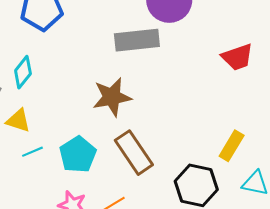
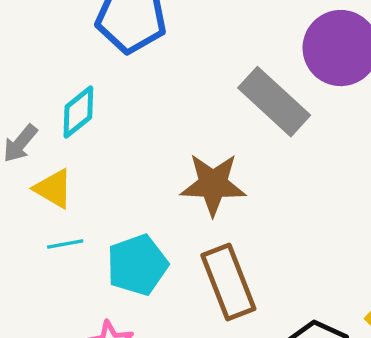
gray rectangle: (137, 40) -> (274, 102), turned 36

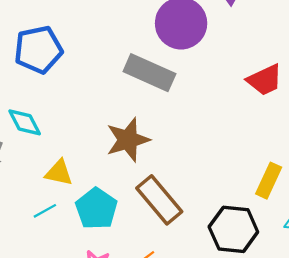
cyan diamond: (78, 112) -> (25, 122), turned -60
yellow triangle: (53, 189) -> (59, 173), moved

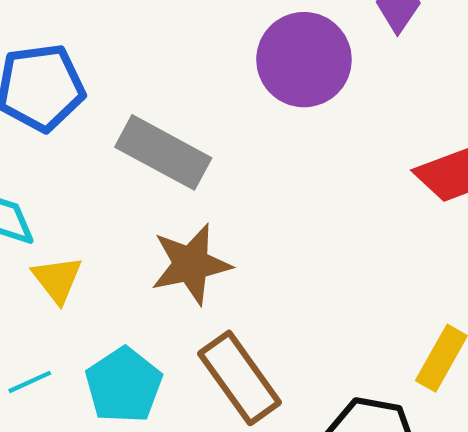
gray rectangle: (149, 73) -> (163, 152), moved
yellow triangle: (59, 173) -> (57, 279), moved, turned 36

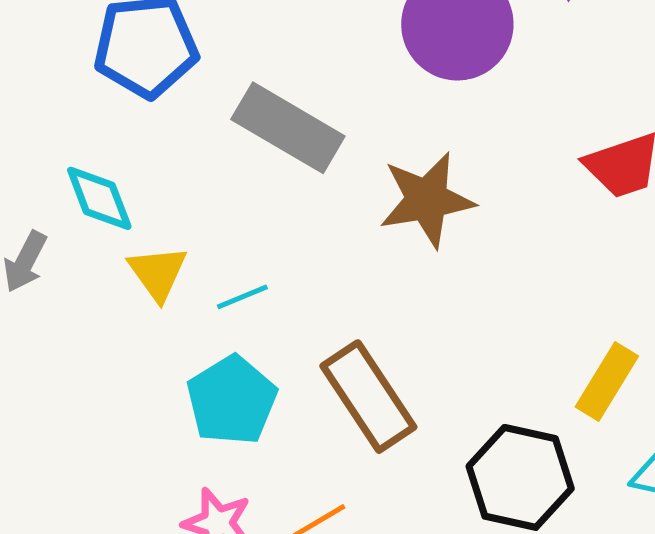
brown star: (191, 264) -> (427, 200), moved
cyan line: (30, 382) -> (242, 297), moved

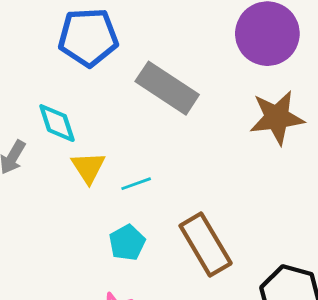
brown star: (427, 200) -> (277, 118), moved
cyan pentagon: (232, 400) -> (127, 243), size x0.7

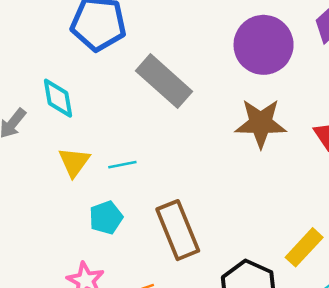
yellow triangle: (88, 167) -> (74, 162), moved

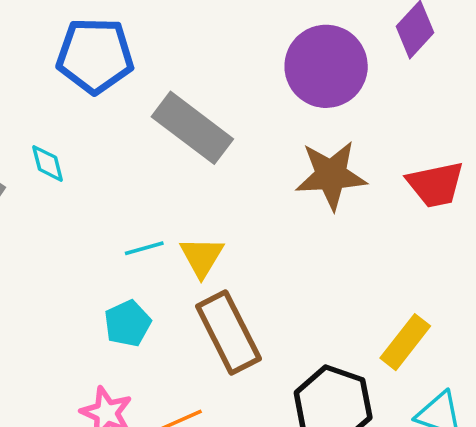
cyan diamond: (58, 98) -> (48, 163), size x0.7
yellow triangle: (74, 162) -> (202, 257), moved

